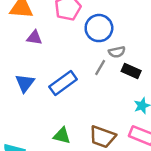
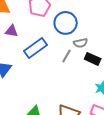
blue rectangle: (63, 83) -> (36, 48), moved

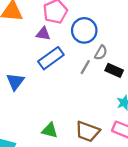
purple triangle: (12, 31) -> (43, 34), moved
gray semicircle: (81, 43) -> (101, 53), turned -48

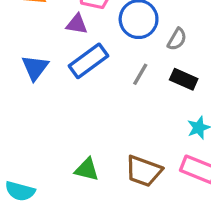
gray semicircle: (101, 53) -> (177, 39), moved
blue triangle: (15, 81) -> (35, 68), moved

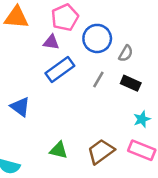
blue triangle: (35, 68) -> (20, 107), moved, turned -30
brown trapezoid: (144, 171) -> (101, 151), turned 124

